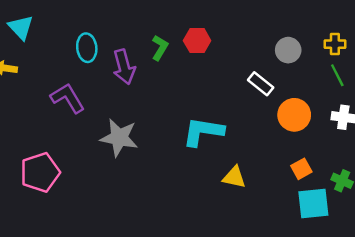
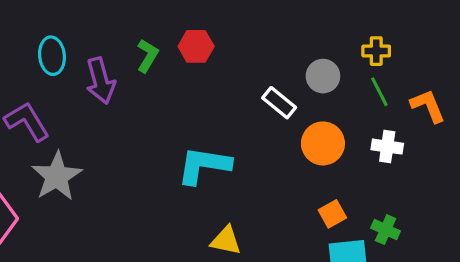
gray circle: (288, 50) -> (323, 76), moved
gray star: (119, 138) -> (57, 176), moved, turned 30
yellow triangle: (234, 177) -> (226, 241), moved

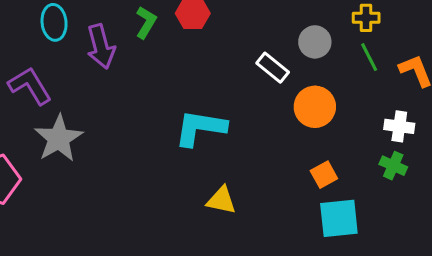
white cross: (387, 147) -> (399, 126), moved
green cross: (386, 230) -> (393, 166), moved

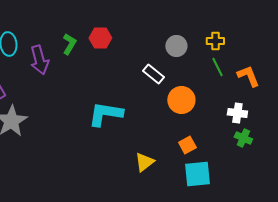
gray circle: (315, 42) -> (176, 46), moved
green cross: (393, 166) -> (243, 138), moved
yellow triangle: (221, 200) -> (144, 162), moved, turned -50

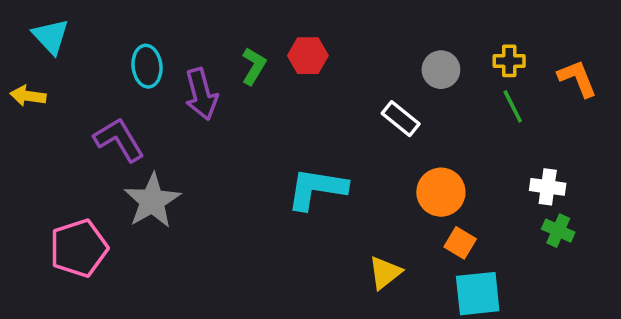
orange L-shape: (248, 76) -> (577, 78), moved
orange circle: (181, 100) -> (441, 192), moved
orange square: (187, 145) -> (460, 243), turned -30

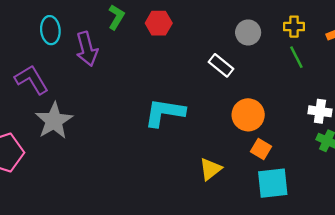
green L-shape: (254, 66) -> (116, 17), moved

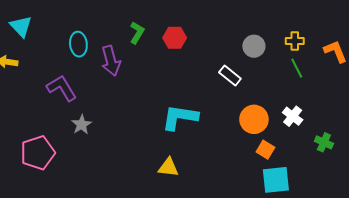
white cross: (320, 111) -> (293, 116), moved, turned 30
gray star: (54, 121) -> (82, 125), size x0.6
yellow triangle: (210, 169) -> (168, 167), moved, turned 45

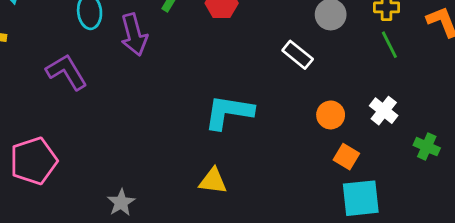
orange circle: (254, 119) -> (331, 115), size x0.7
gray star: (82, 125) -> (121, 202), moved

